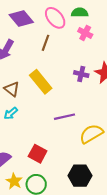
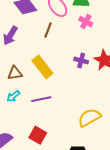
brown triangle: (12, 89) -> (15, 73), turned -49
purple line: (65, 117) -> (41, 99), moved

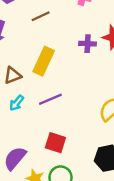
brown line: (48, 30) -> (41, 16), turned 56
yellow rectangle: (42, 67) -> (44, 61), turned 75

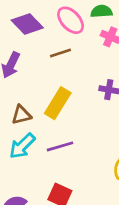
cyan arrow: (17, 103) -> (22, 146), size x1.5

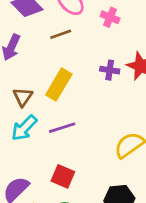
brown triangle: (21, 115) -> (23, 97), turned -40

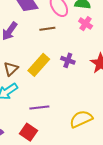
purple cross: (110, 70) -> (68, 60), moved
purple line: (62, 128) -> (39, 108), moved

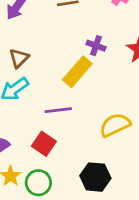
yellow rectangle: (39, 65) -> (77, 72), moved

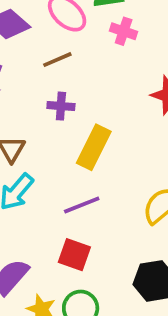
purple cross: (96, 46) -> (61, 106), moved

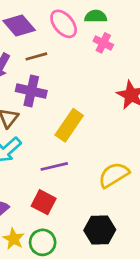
brown line: (57, 60) -> (36, 56), moved
purple cross: (61, 106) -> (31, 91), moved, size x1.5

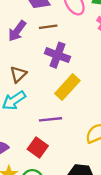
purple cross: (31, 91) -> (58, 55), moved

